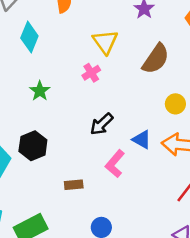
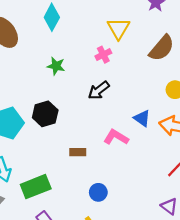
green star: (40, 91) -> (56, 66), turned -30
black arrow: (102, 124) -> (99, 90), moved
pink L-shape: (115, 164) -> (116, 137), turned 75

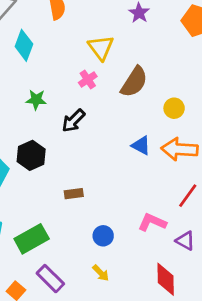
brown semicircle: (162, 48) -> (134, 82), moved
black arrow: (99, 90) -> (73, 121), moved
pink L-shape: (116, 137) -> (152, 222), moved

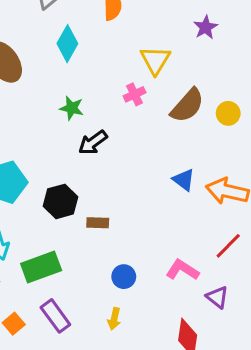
yellow circle: (174, 108) -> (228, 113), moved
black arrow: (73, 121) -> (93, 143), moved
black hexagon: (31, 155) -> (60, 201), moved
yellow arrow: (101, 273) -> (114, 319), turned 48

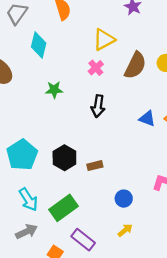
yellow triangle: (155, 60) -> (104, 40), turned 45
black arrow: (93, 143) -> (98, 106), moved, turned -30
yellow arrow: (114, 319) -> (125, 230), turned -126

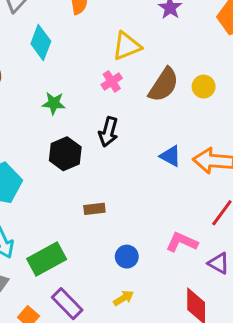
black hexagon: (64, 158) -> (65, 154), moved

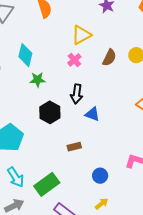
cyan diamond: (41, 42) -> (25, 55), moved
brown semicircle: (164, 85) -> (109, 58), size x0.7
blue triangle: (170, 156) -> (92, 114), moved

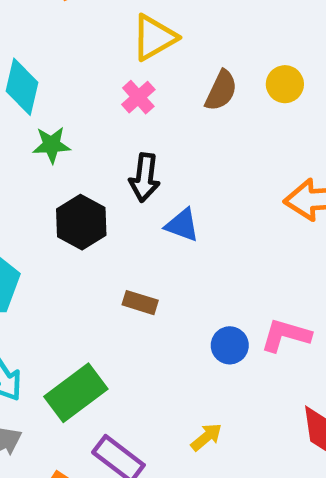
brown rectangle: (74, 147) -> (140, 303), turned 32
blue circle: (100, 176) -> (230, 345), moved

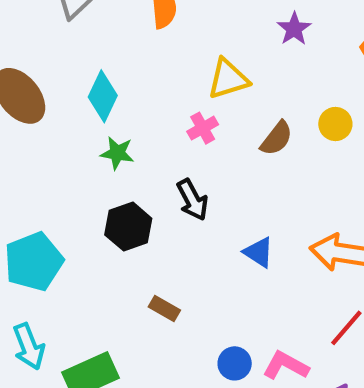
yellow circle: (285, 84) -> (335, 124), moved
black arrow: (145, 178) -> (192, 200), turned -48
blue triangle: (182, 225) -> (259, 252), moved

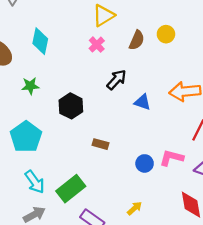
yellow circle: (335, 124) -> (166, 34), moved
green star: (117, 153) -> (30, 86), moved
black arrow: (192, 200) -> (117, 80), moved, turned -95

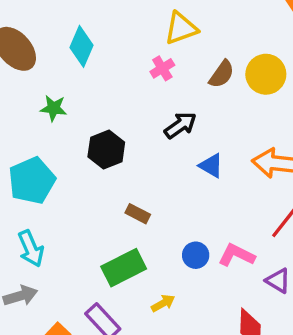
yellow circle: (166, 34) -> (266, 74), size x1.5
green rectangle: (71, 189) -> (124, 268), moved
yellow arrow: (135, 208) -> (163, 303), moved

